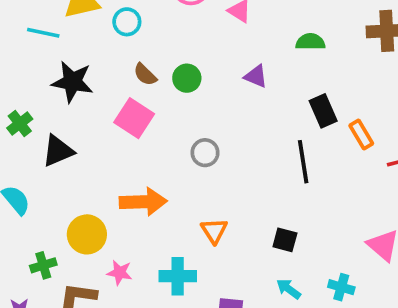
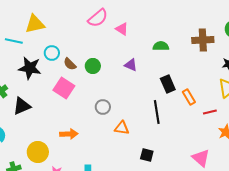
cyan circle: (127, 22) -> (52, 53), moved
orange arrow: (143, 202) -> (69, 134), size x0.7
orange triangle: (214, 231) -> (122, 128), moved, turned -49

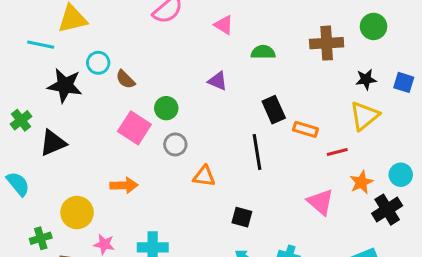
pink triangle: (122, 29) -> (224, 25), moved
green circle: (93, 66) -> (166, 108), moved
pink square: (64, 88) -> (134, 128), moved
orange rectangle: (189, 97) -> (305, 129), turned -42
pink triangle: (201, 158) -> (321, 202), moved

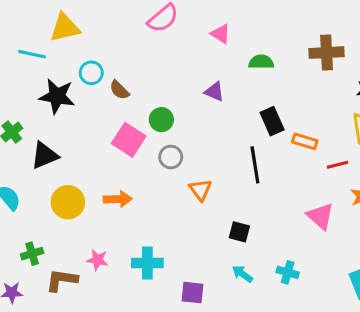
orange triangle: (204, 176) -> (200, 190), turned 45
yellow circle: (77, 213) -> (68, 202), moved

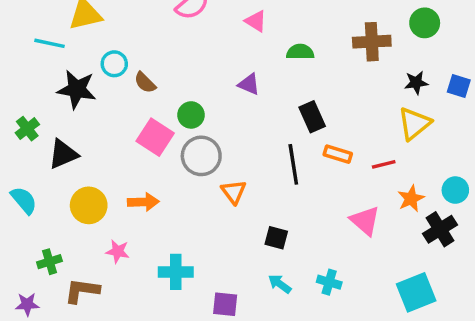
orange rectangle: (305, 141) -> (338, 154), moved
gray circle: (171, 157) -> (201, 156), size x1.5
pink star: (97, 260) -> (118, 251), moved

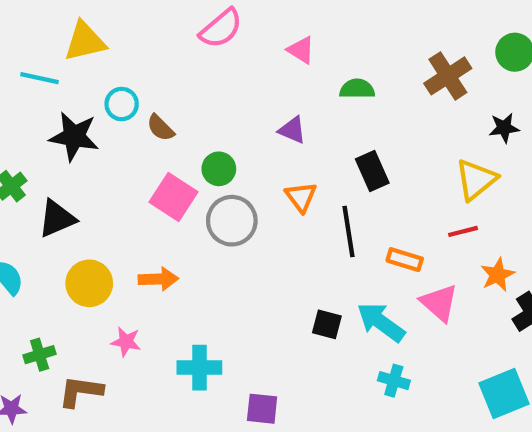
brown cross: (372, 42) -> (448, 76), turned -30
yellow triangle: (414, 124) -> (476, 180), moved
orange rectangle: (338, 154) -> (405, 260), moved
orange triangle: (234, 192) -> (301, 197), moved
cyan arrow: (280, 284) -> (381, 322), moved, size x1.6

